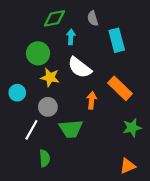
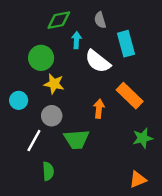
white semicircle: (80, 68) -> (98, 61), moved

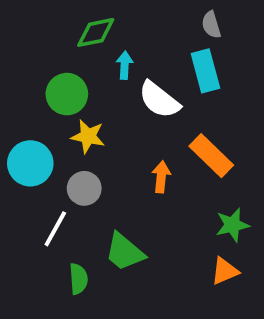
gray semicircle: (100, 20) -> (211, 25), moved
cyan circle: (19, 100) -> (30, 163), size x1.5
green trapezoid: (76, 139) -> (125, 252), moved, turned 44
orange triangle: (138, 179) -> (225, 271), moved

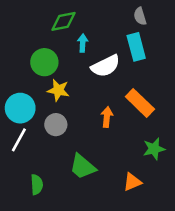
white semicircle: (159, 100) -> (106, 66), turned -64
white line: (55, 229) -> (19, 140), moved
orange triangle: (225, 271) -> (132, 182), moved
green semicircle: (78, 279) -> (37, 185), moved

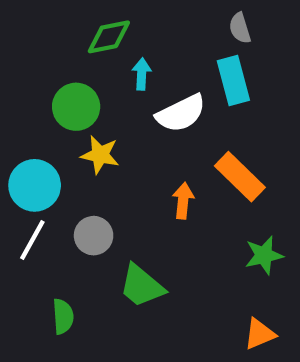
gray circle: (56, 125) -> (94, 236), moved
orange triangle: (132, 182) -> (260, 334), moved

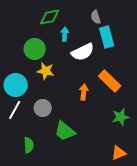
gray semicircle: (240, 28) -> (96, 17), moved

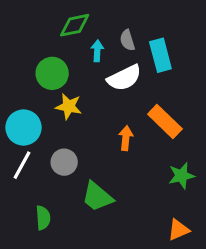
gray semicircle: (96, 17) -> (127, 40), moved

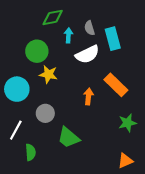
white line: (22, 165) -> (16, 130), moved

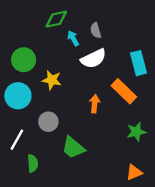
cyan arrow: (68, 35) -> (73, 38), turned -32
cyan rectangle: (113, 39) -> (139, 63), moved
green circle: (37, 51) -> (24, 60), moved

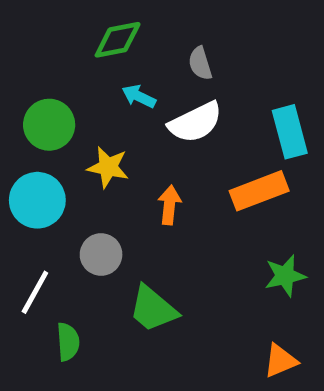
cyan arrow: (73, 38) -> (139, 96), moved, turned -35
orange rectangle: (124, 91) -> (259, 191), turned -65
orange arrow: (95, 104) -> (169, 205), moved

